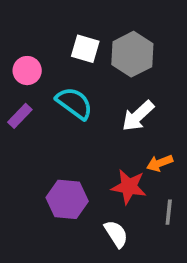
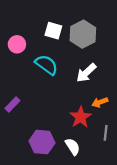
purple rectangle: (20, 116) -> (12, 105), moved
red star: (129, 187) -> (81, 117), turned 30
purple hexagon: (67, 199) -> (42, 142), moved

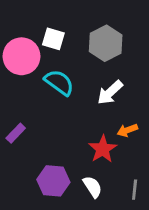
white square: (53, 31) -> (53, 39), moved
pink circle: (17, 44) -> (21, 56), size x1.6
gray line: (106, 133) -> (135, 190), moved

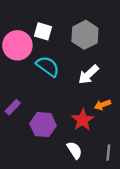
purple hexagon: (53, 181) -> (43, 125), moved

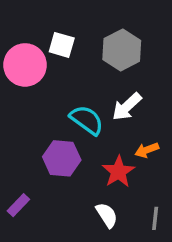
cyan semicircle: (48, 66) -> (87, 120), moved
purple rectangle: (13, 107) -> (18, 205), moved
purple hexagon: (43, 125) -> (62, 158), moved

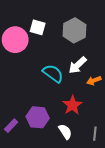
orange arrow: (147, 150) -> (94, 81), moved
purple hexagon: (62, 158) -> (38, 117), moved

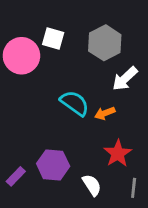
white arrow: (77, 65) -> (125, 79), moved
orange arrow: (94, 81) -> (105, 113), moved
red star: (72, 105) -> (118, 153), moved

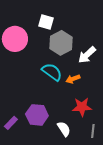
white square: (53, 38) -> (46, 22), moved
gray hexagon: (105, 43) -> (61, 43), moved
red star: (118, 153) -> (82, 107), turned 30

